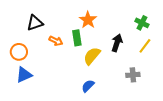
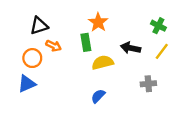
orange arrow: (56, 41) -> (54, 46), moved
black arrow: (117, 43) -> (131, 48), turned -96
orange circle: (19, 52) -> (32, 58), moved
yellow semicircle: (92, 56) -> (103, 62), turned 36

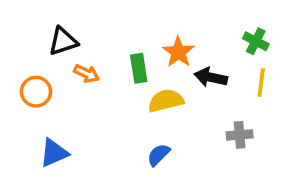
orange star: (98, 22) -> (178, 52), moved
yellow line: (162, 51) -> (261, 83), turned -30
orange circle: (32, 58) -> (36, 92), moved
blue triangle: (27, 84) -> (54, 153), moved

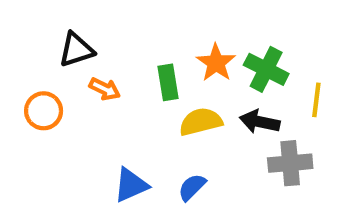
green cross: (256, 41) -> (266, 69), moved, size x1.4
black arrow: (211, 77) -> (260, 122), moved
gray cross: (240, 135) -> (290, 163), size x1.4
blue triangle: (54, 153) -> (131, 185), moved

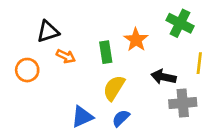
green cross: (266, 69) -> (180, 23), moved
yellow semicircle: (201, 122) -> (114, 88), moved, turned -44

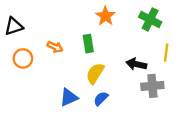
black triangle: (48, 31) -> (14, 26), moved
orange star: (136, 40) -> (105, 16), moved

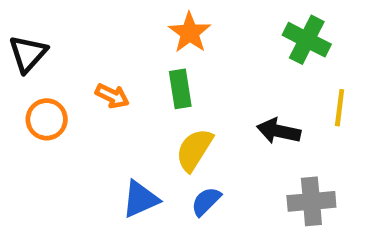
orange star: (105, 16) -> (190, 33), moved
black triangle: (14, 26) -> (28, 54), turned -30
gray cross: (152, 86) -> (311, 201), moved

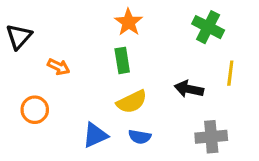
orange arrow: (112, 96) -> (59, 67), moved
orange circle: (47, 119) -> (35, 110), moved
yellow semicircle: (194, 150) -> (132, 102), turned -148
blue semicircle: (206, 201) -> (140, 137), turned -125

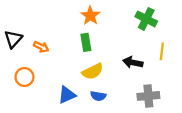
black triangle: (19, 37) -> (13, 39), moved

